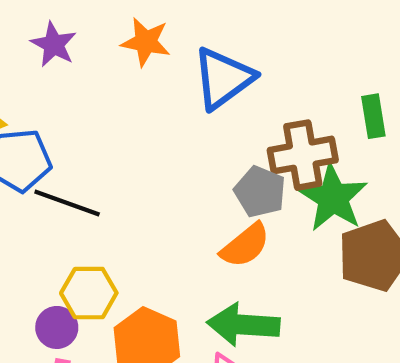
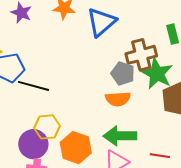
orange semicircle: (245, 245) -> (118, 99), turned 40
purple circle: (57, 327) -> (33, 144), size x1.5

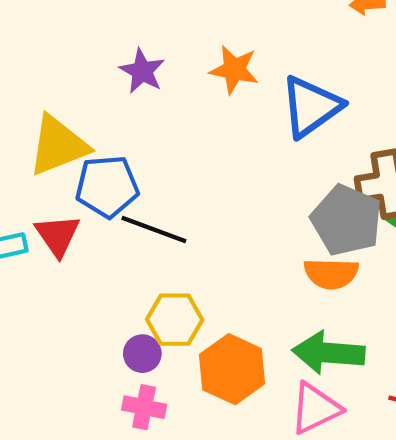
gray pentagon: (123, 73) -> (347, 220), size x1.4
purple circle: (33, 144) -> (142, 354), size x0.6

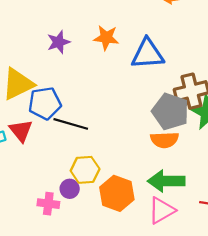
purple star: (142, 71) -> (58, 42), turned 30
blue triangle: (311, 107) -> (148, 54), turned 36
pink cross: (144, 407) -> (48, 204), moved

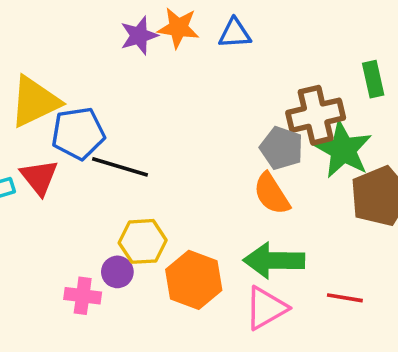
purple star: (58, 42) -> (139, 36), moved
blue triangle: (148, 54) -> (235, 33), moved, size x0.6
gray pentagon: (170, 112) -> (281, 148), size x0.7
orange semicircle: (165, 140) -> (272, 194), turned 60

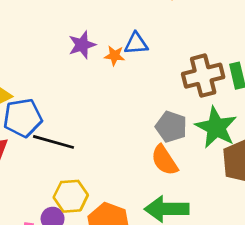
orange star: (178, 28) -> (115, 56), moved, size x0.7
purple star: (139, 36) -> (82, 45), moved
brown cross: (316, 115) -> (203, 76), moved

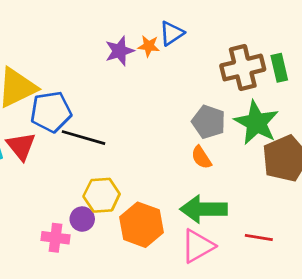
blue triangle: (136, 44) -> (172, 33), turned -30
purple star: (82, 45) -> (120, 51), moved
orange semicircle: (164, 160) -> (201, 157), size x0.7

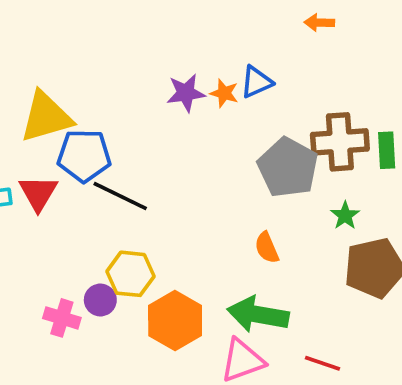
gray pentagon: (209, 122) -> (288, 168), moved, size x1.4
green star: (256, 123) -> (345, 216), size x0.5

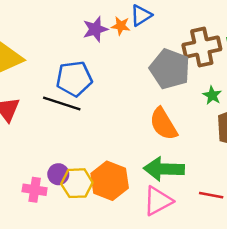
blue pentagon: (84, 156) -> (74, 79), moved
orange semicircle: (267, 248) -> (163, 124), size x1.6
yellow hexagon: (130, 274) -> (77, 183), moved

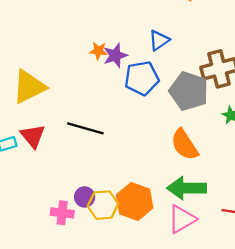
orange star: (121, 26) -> (98, 51), moved
blue pentagon: (74, 79) -> (142, 78), moved

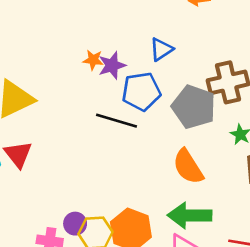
black line: (85, 128) -> (117, 121), moved

